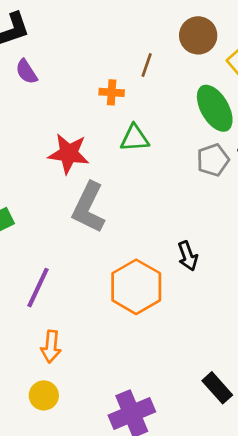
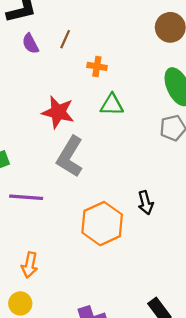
brown line: (147, 65) -> (65, 39), moved
purple line: (38, 288) -> (26, 197), moved, turned 64

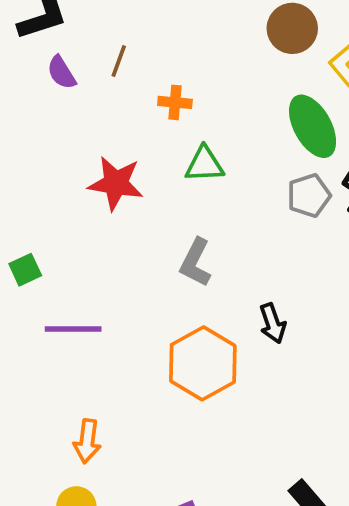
gray L-shape: (70, 157) -> (196, 262), moved, size x0.7

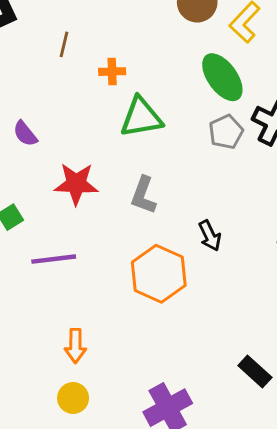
purple semicircle: (61, 73) -> (25, 134), moved
green triangle: (205, 164) -> (141, 117), size x1.4
red star: (116, 183) -> (76, 184), moved

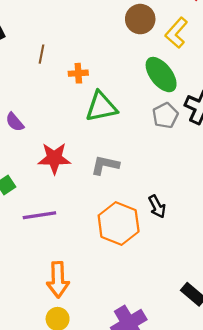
gray L-shape: (143, 195) -> (105, 165), turned 84
black arrow: (210, 236) -> (157, 207), moved
orange arrow: (75, 346) -> (58, 280), size x1.4

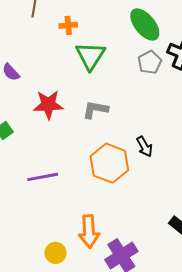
green triangle: (101, 107) -> (90, 56), turned -44
purple line: (39, 215) -> (43, 177), moved
orange arrow: (58, 280) -> (89, 231), moved

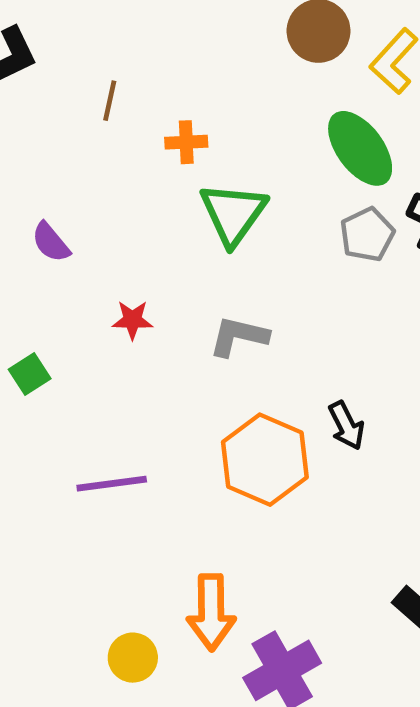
red star: (48, 105) -> (132, 320), size x0.6

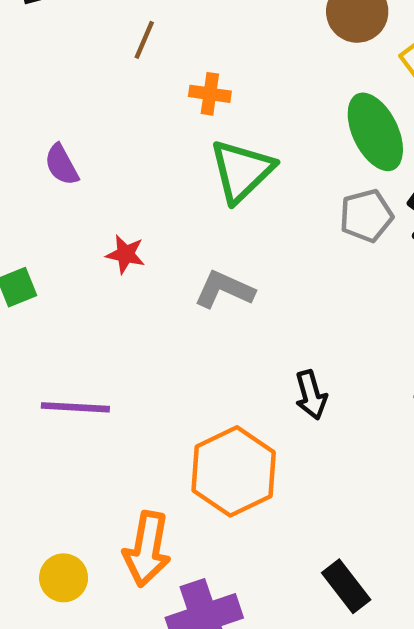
orange hexagon: (265, 460) -> (234, 471), moved

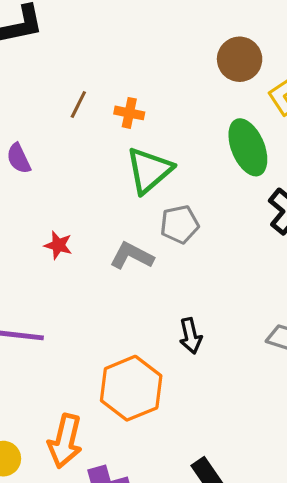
brown line: (144, 40) -> (78, 105), moved
gray pentagon: (366, 216) -> (180, 224), moved
red star: (125, 254) -> (58, 245), moved

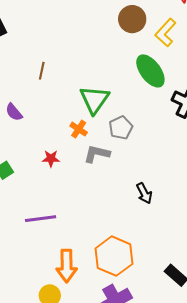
orange cross: (129, 113) -> (79, 129), moved, turned 36
orange hexagon: (131, 388) -> (114, 256), moved
orange arrow: (65, 441) -> (67, 266), moved

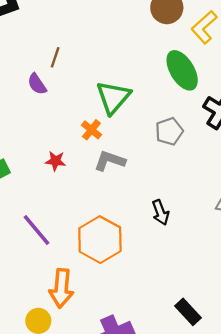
purple semicircle: (14, 112) -> (37, 84), moved
gray pentagon: (121, 128) -> (169, 131), moved
purple line: (41, 219) -> (37, 230), turned 52
orange hexagon: (114, 256) -> (100, 240), moved

